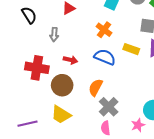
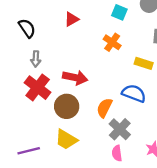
gray arrow: (54, 34) -> (36, 59), moved
blue semicircle: (105, 57) -> (134, 93), moved
red arrow: (70, 60) -> (75, 78), size x1.5
red cross: (37, 68) -> (38, 88), turned 30

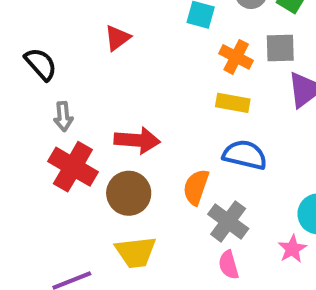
orange cross: (112, 42) -> (236, 57), moved
yellow rectangle: (144, 63) -> (233, 103), moved
yellow trapezoid: (66, 140) -> (136, 252), turned -30

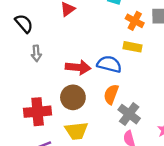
blue semicircle: (245, 155) -> (109, 64), moved
red cross: (73, 167) -> (38, 112), moved, turned -36

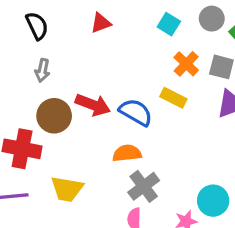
orange semicircle: (111, 94) -> (127, 153), turned 48
brown circle: (73, 97) -> (54, 116), moved

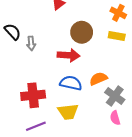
black semicircle: (37, 26) -> (13, 32), moved
blue semicircle: (136, 112) -> (71, 83), moved
brown circle: (54, 116) -> (82, 32), moved

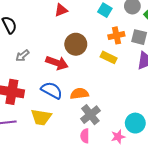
orange cross: (118, 13) -> (116, 35), turned 35
gray arrow: (31, 43) -> (22, 56), moved, turned 40

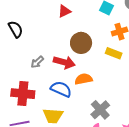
gray arrow: (22, 56) -> (37, 62), moved
orange semicircle: (79, 94) -> (84, 79), moved

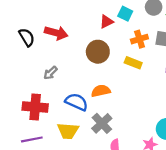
red triangle: (64, 11) -> (106, 22), moved
red arrow: (64, 62) -> (56, 33), moved
gray cross: (100, 110) -> (102, 123), moved

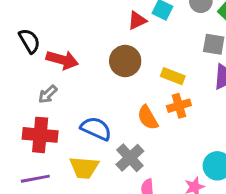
red arrow: (56, 33) -> (62, 60), moved
orange cross: (139, 39) -> (179, 106), moved
gray arrow: (50, 73) -> (48, 94), moved
orange semicircle: (101, 91) -> (148, 118), moved, turned -108

